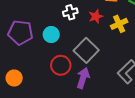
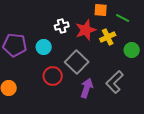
red star: (96, 16) -> (86, 30), size x1.5
purple arrow: (83, 78) -> (87, 88), moved

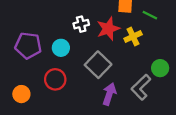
green circle: (132, 50) -> (160, 68), moved
red circle: (53, 76) -> (55, 79), moved

